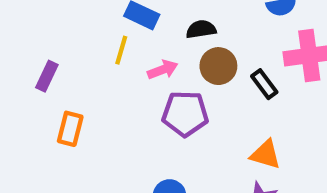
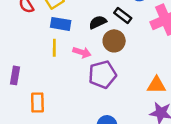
pink arrow: (163, 70) -> (82, 52), turned 54
black rectangle: (264, 84) -> (123, 16), moved

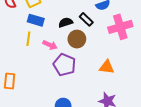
purple pentagon: (102, 74) -> (64, 65), turned 30
orange triangle: (156, 85) -> (107, 67), moved

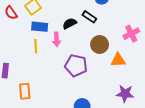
pink cross: (120, 27) -> (131, 34), moved, size x0.7
brown circle: (77, 39) -> (100, 44), moved
pink arrow: (50, 45) -> (57, 39), moved, turned 72

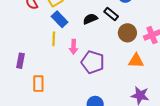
blue rectangle: (40, 27) -> (60, 19), turned 35
pink arrow: (57, 39) -> (73, 47), moved
brown circle: (100, 44) -> (127, 33), moved

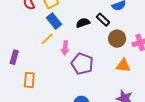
yellow line: (54, 39) -> (47, 39), turned 40

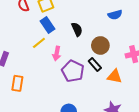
black rectangle: (103, 20) -> (95, 65), moved
black semicircle: (83, 23) -> (77, 29), turned 80
brown circle: (117, 39) -> (100, 45), moved

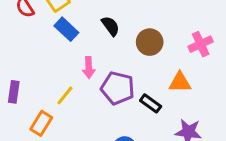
yellow line: (39, 43) -> (65, 95), moved
black rectangle: (95, 65) -> (151, 103), moved
orange rectangle: (17, 83) -> (41, 123), turned 35

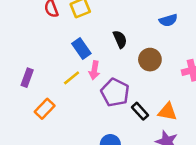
blue rectangle: (66, 29) -> (81, 48), moved
orange triangle: (180, 82) -> (167, 112), moved
yellow line: (65, 95) -> (72, 78), moved

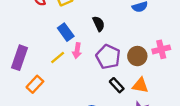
brown circle: (150, 60) -> (137, 56), moved
purple rectangle: (27, 78) -> (19, 58), size x1.5
purple pentagon: (115, 93) -> (108, 57), moved

